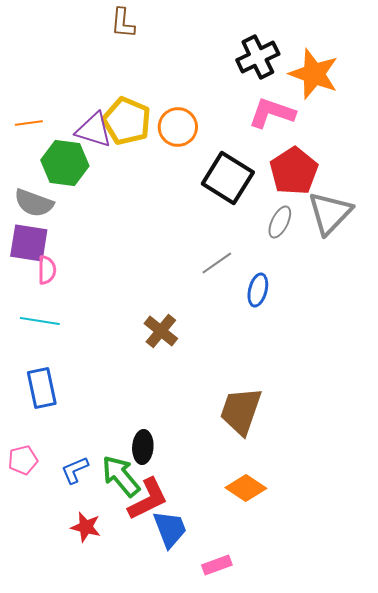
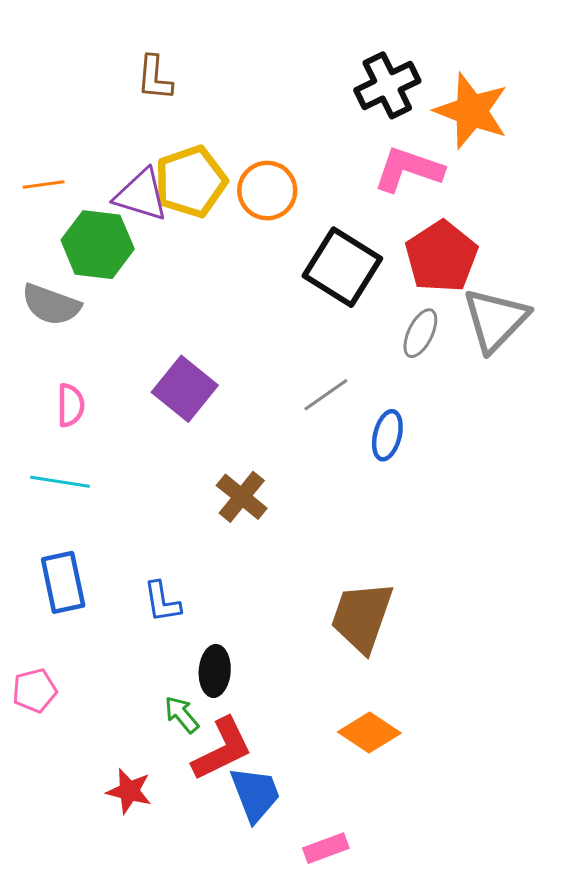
brown L-shape: (123, 23) -> (155, 78), moved
yellow pentagon: (127, 121) -> (191, 182), turned 30
purple square: (29, 243) -> (185, 389), moved, turned 30
blue L-shape: (75, 470) -> (162, 602), moved, turned -76
green arrow: (121, 476) -> (182, 715), size x0.6

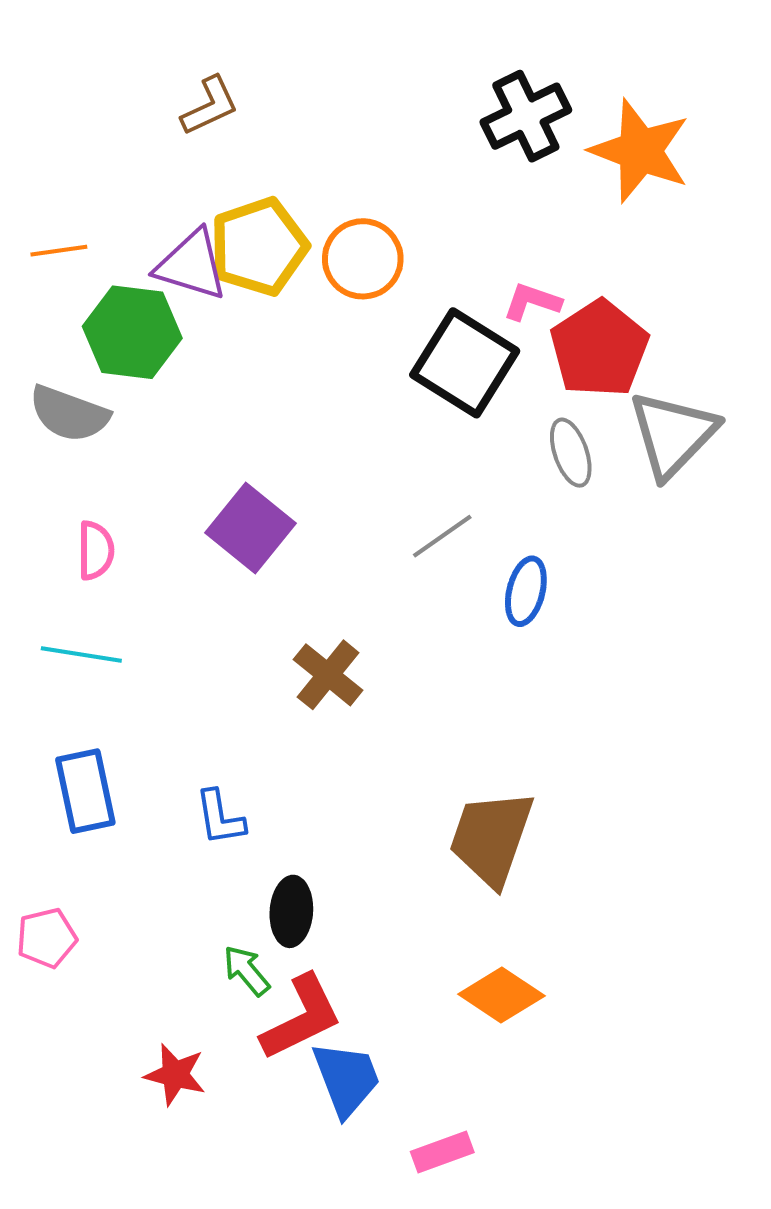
brown L-shape: (155, 78) -> (210, 106), turned -120
pink L-shape: (408, 169) -> (532, 302), moved, size x0.6
gray ellipse: (420, 333) -> (571, 453), turned -45

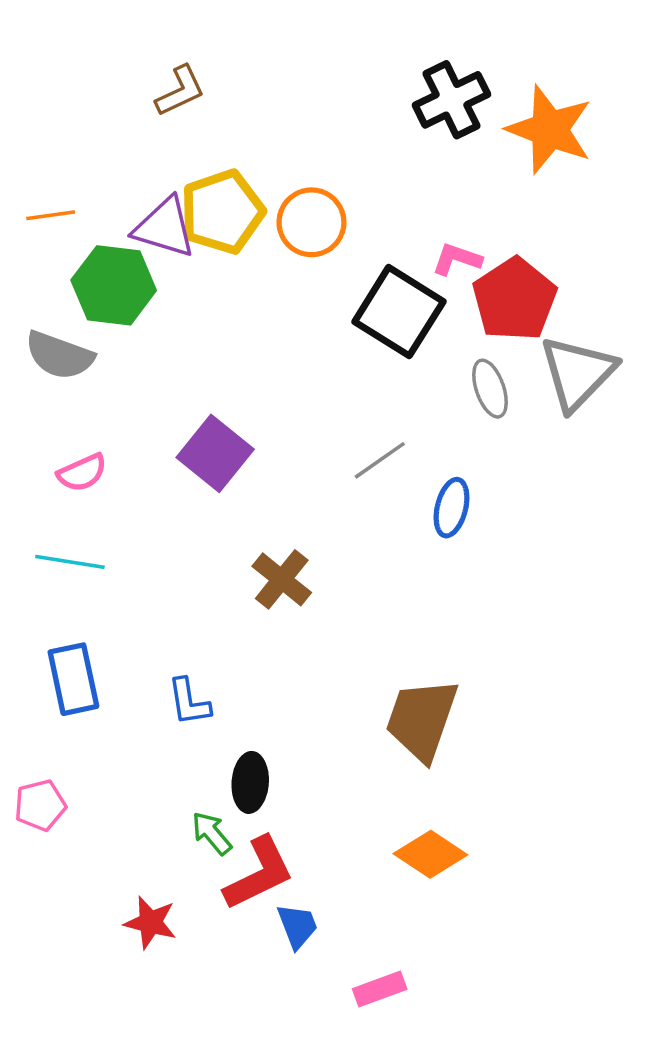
pink semicircle: (96, 550) -> (82, 473), turned 66
blue trapezoid: (346, 1079) -> (297, 926), size x0.7

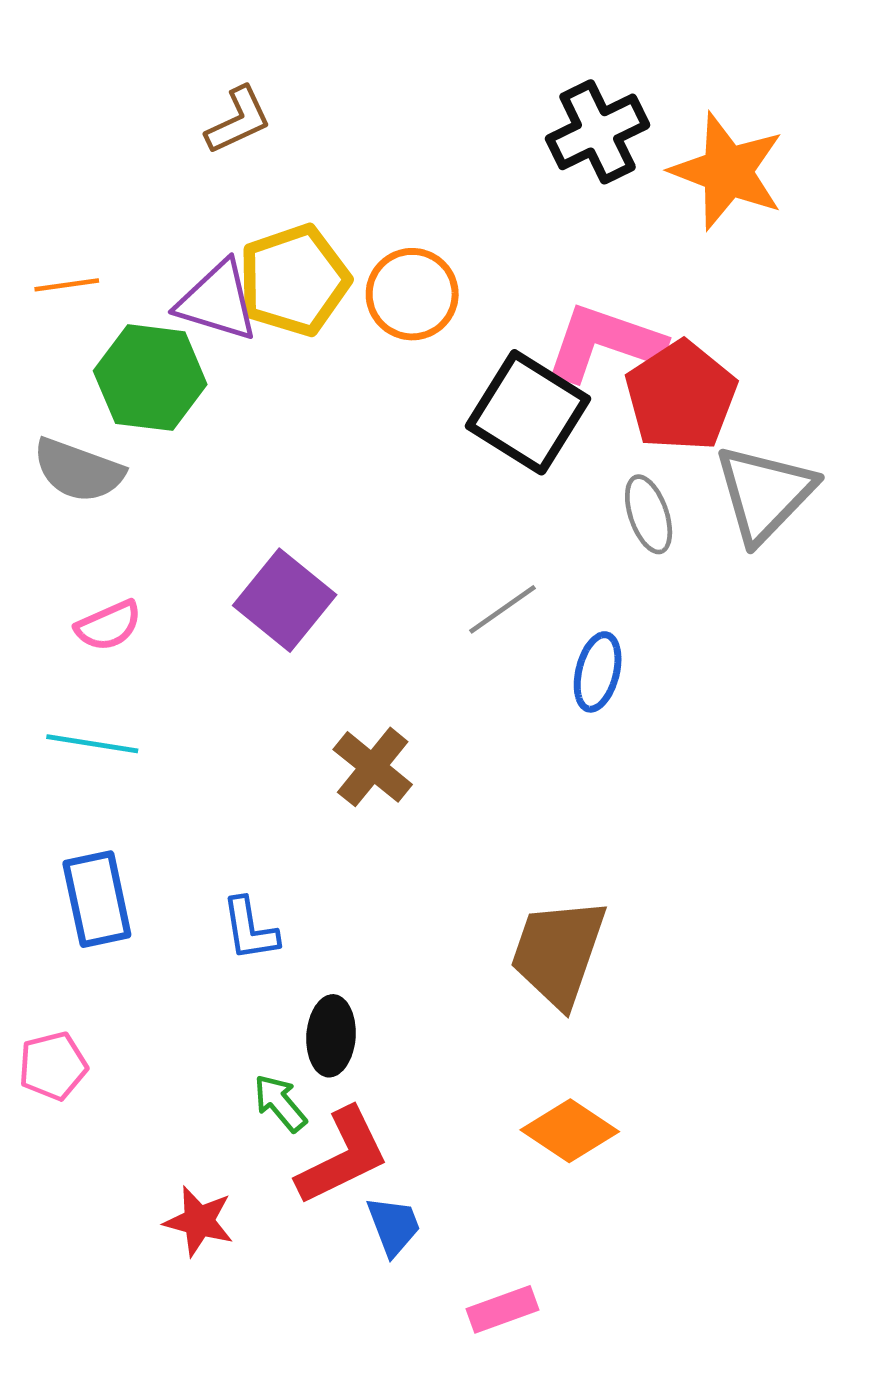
pink L-shape: (457, 259) -> (605, 343), size x1.8

